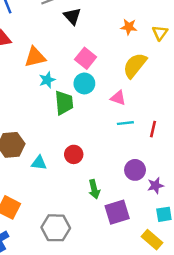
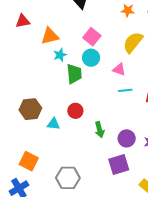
red circle: (74, 154) -> (75, 111), moved
purple circle: (135, 170) -> (127, 138), moved
green arrow: (94, 189) -> (100, 130), moved

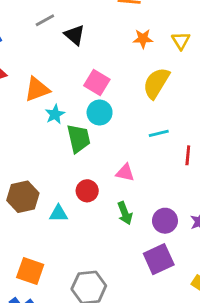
pink triangle: (119, 69) -> (125, 173), moved
cyan line: (125, 90) -> (159, 133), moved

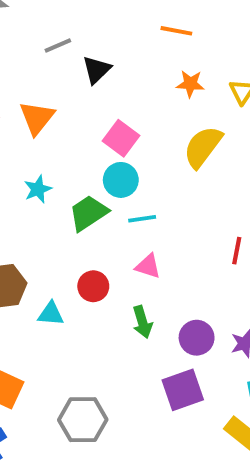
black triangle: (74, 35) -> (96, 70), turned 30
orange triangle: (37, 89) -> (37, 118), moved, turned -36
cyan star: (55, 114) -> (38, 189), moved
cyan line: (159, 133) -> (142, 219), moved
green trapezoid: (79, 139) -> (88, 213), turned -116

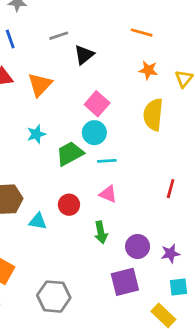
yellow semicircle: (203, 147) -> (153, 115), turned -36

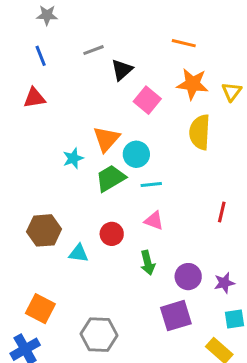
orange star: (148, 70) -> (193, 84), size x1.5
orange triangle: (40, 85) -> (106, 139), moved
pink square: (97, 104) -> (147, 100), moved

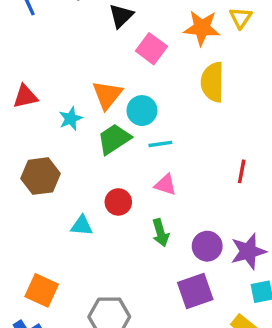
yellow triangle: (232, 92) -> (241, 18), moved
red triangle: (34, 98) -> (25, 96), moved
brown hexagon: (44, 230) -> (40, 176), moved
purple star: (224, 283) -> (248, 251), size x1.5

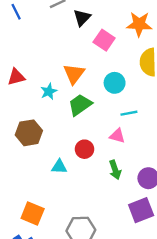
cyan circle: (142, 111) -> (115, 83), moved
cyan line: (160, 144) -> (129, 113), moved

